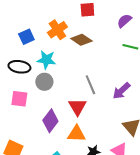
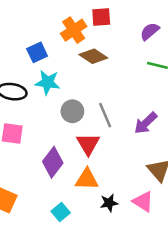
orange cross: (57, 30) -> (74, 30), moved
blue square: (26, 37) -> (37, 52), moved
gray circle: (44, 82) -> (72, 111), moved

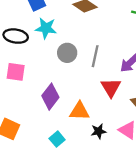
gray line: (105, 115) -> (95, 56), turned 35
red triangle: (88, 144) -> (111, 88), moved

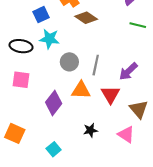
orange triangle: (79, 111) -> (81, 90), moved
black star: (99, 131) -> (90, 130), moved
cyan square: (57, 139) -> (54, 149), moved

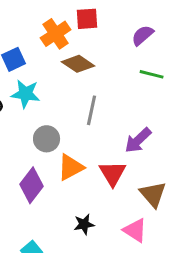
gray circle: (69, 62) -> (47, 139), moved
gray line: (96, 65) -> (92, 110), moved
orange triangle: (81, 90) -> (71, 167), turned -30

